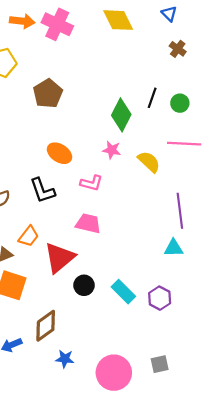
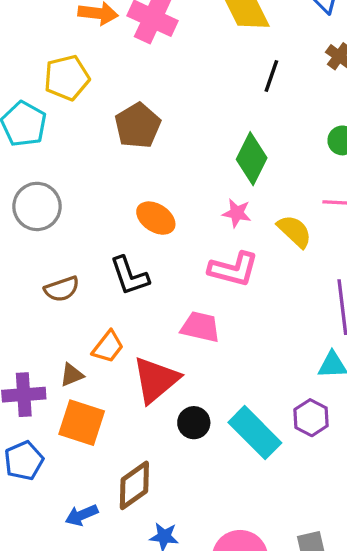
black line: (152, 98) -> (271, 76), moved
pink L-shape: (91, 183) -> (233, 269), moved, size x1.4
cyan rectangle: (123, 292) -> (255, 433), size x1.4
purple hexagon: (160, 298) -> (311, 418), moved

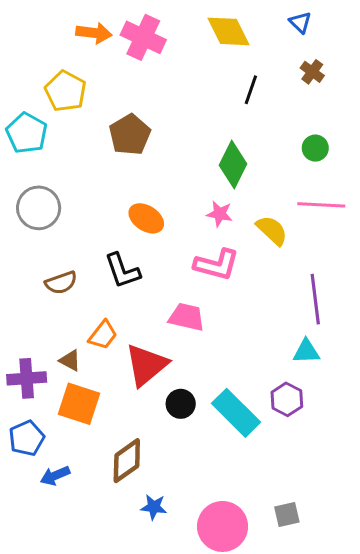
yellow pentagon: (67, 78) -> (65, 91), turned -30
brown triangle: (72, 375) -> (70, 360), turned 50
blue arrow: (82, 515) -> (55, 476), moved

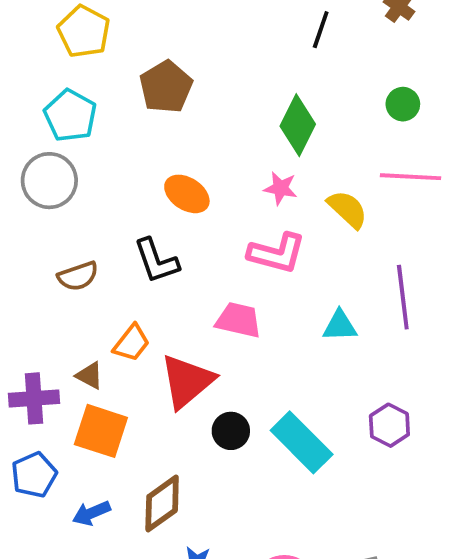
cyan pentagon: (27, 133) -> (70, 116), moved
cyan triangle: (306, 351) -> (340, 326), moved
purple hexagon: (287, 399) -> (389, 425), moved
blue arrow: (55, 476) -> (91, 513), moved

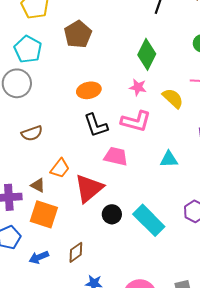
orange ellipse: (187, 194) -> (89, 90), turned -45
black L-shape: (156, 261) -> (96, 125), moved
brown diamond: (162, 503) -> (76, 252), size x0.7

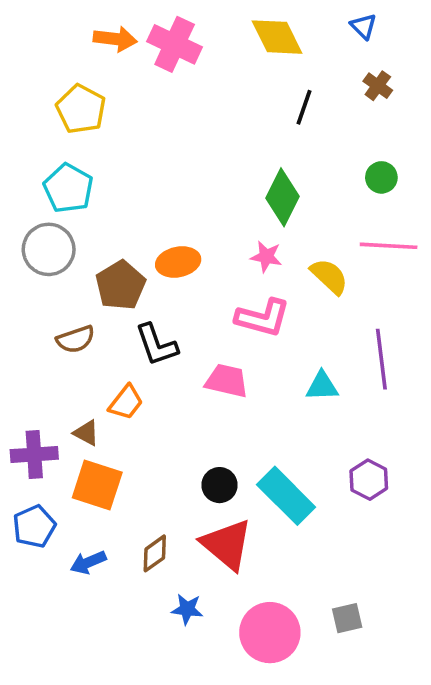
brown pentagon: (78, 34) -> (121, 285), moved
black L-shape: (96, 125) -> (157, 345), moved
red triangle: (89, 188) -> (227, 544), moved, turned -40

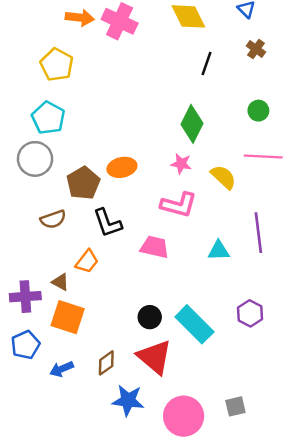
blue star: (187, 609) -> (128, 400), size x1.5

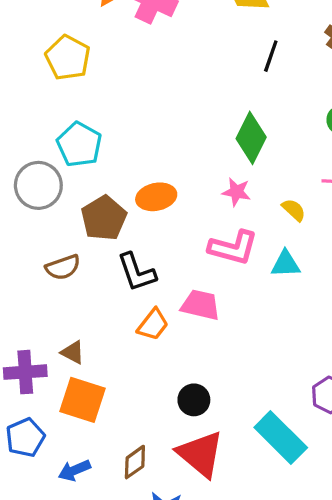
cyan pentagon: (48, 118) -> (79, 144), moved
yellow semicircle: (223, 177) -> (294, 210), size x0.7
cyan triangle: (219, 251) -> (286, 264), moved
orange trapezoid: (87, 262) -> (153, 325), moved
cyan rectangle: (194, 324) -> (281, 438), moved

